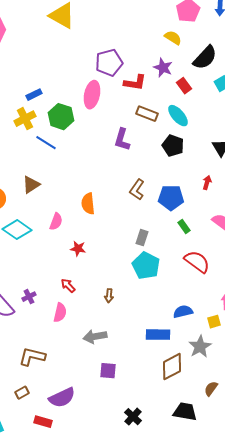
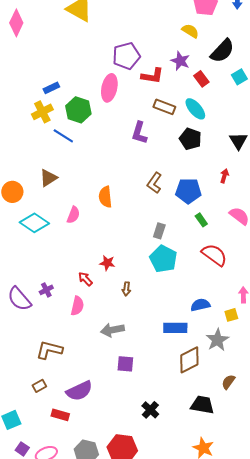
red star: (78, 249) -> (107, 263), moved

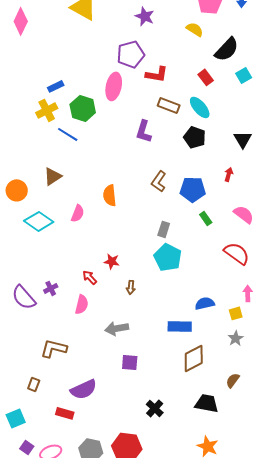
purple star: (180, 61) -> (145, 16), moved
red semicircle: (214, 255) -> (237, 253), moved
gray star: (217, 340) -> (236, 338), moved, size x0.7
brown rectangle: (39, 386) -> (34, 384), moved, turned -40

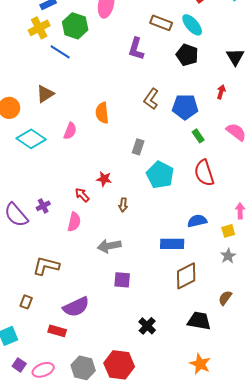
gray rectangle: (164, 229) -> (138, 147), moved
red semicircle: (237, 253) -> (204, 173), moved, turned -144

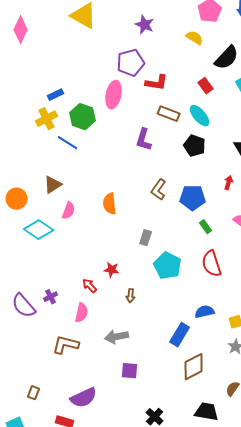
pink semicircle: (70, 131) -> (69, 211), moved
blue rectangle: (172, 244) -> (180, 335), turned -60
brown L-shape: (46, 266) -> (66, 345), moved

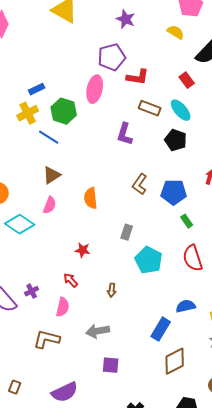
brown triangle: (53, 185) -> (52, 175), moved
red star: (112, 270) -> (83, 250), moved

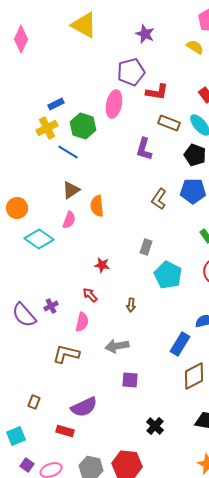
blue pentagon: (174, 192) -> (193, 191), moved
orange semicircle: (91, 198) -> (97, 206), moved

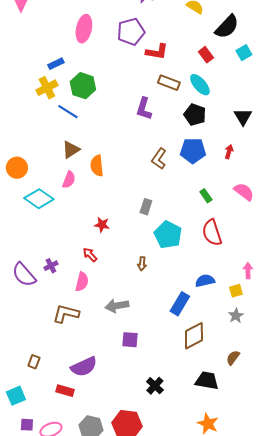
pink ellipse: (114, 104) -> (84, 29), moved
brown arrow: (131, 305) -> (142, 264), moved
purple square: (27, 465) -> (27, 425), turned -32

